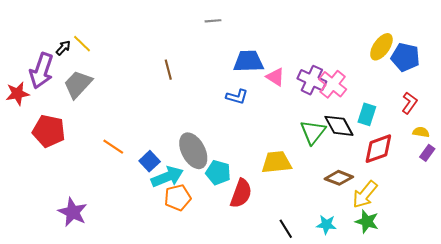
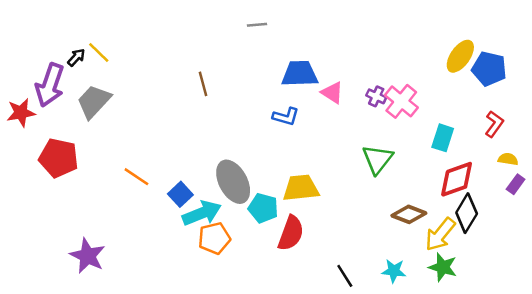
purple cross: (312, 80) -> (376, 96), size x0.6
black diamond: (339, 126) -> (467, 213), moved, turned 60
yellow trapezoid: (276, 162) -> (301, 188), moved

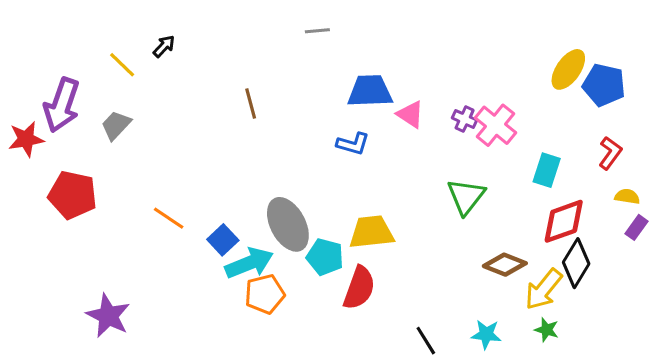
black arrow: (76, 57) -> (164, 46), moved
gray trapezoid: (94, 101) -> (116, 125), size x0.7
green star: (443, 267) -> (547, 330), size x0.7

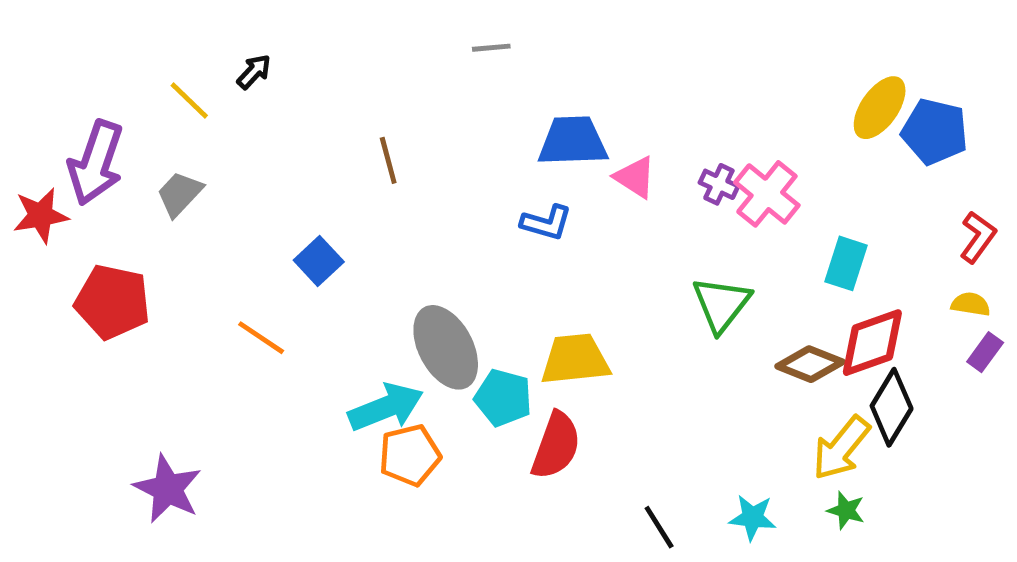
red L-shape: (610, 153) -> (978, 237), moved
blue square: (223, 240) -> (319, 261), moved
brown diamond: (505, 265) -> (810, 364), moved

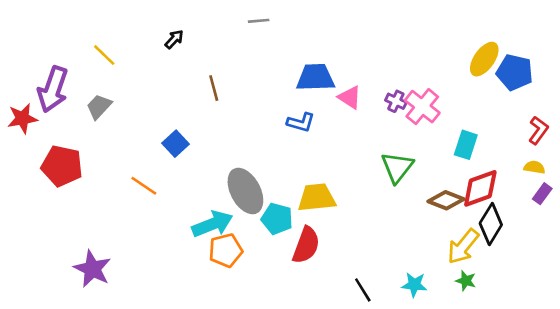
gray line: (491, 48) -> (259, 21), moved
black arrow: (254, 72) -> (174, 39), moved

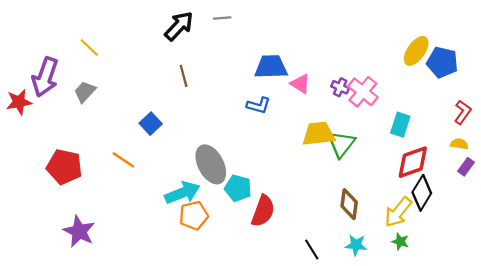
black arrow: (174, 39) -> (179, 26), moved, size x1.8
red pentagon: (62, 166) -> (64, 167), moved
yellow trapezoid: (317, 198) -> (319, 134), moved
brown diamond: (446, 200) -> (349, 204), moved, turned 76

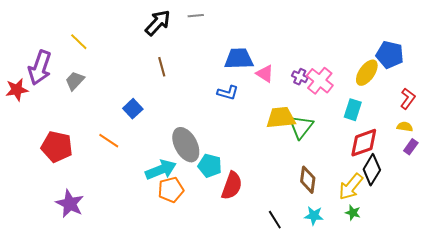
yellow ellipse: (416, 51) -> (367, 73), moved

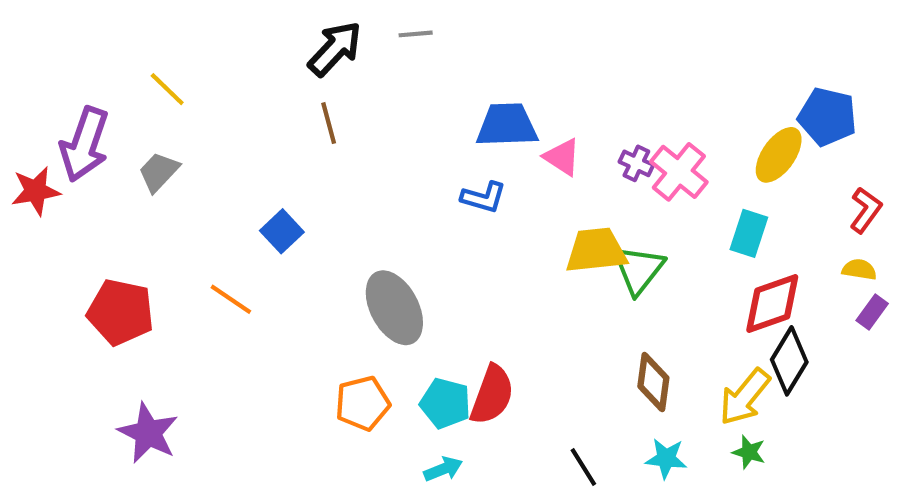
brown line: (162, 67) -> (329, 123), moved
cyan pentagon: (210, 166) -> (445, 403), moved
cyan arrow: (161, 170) -> (443, 469), moved, size x0.6

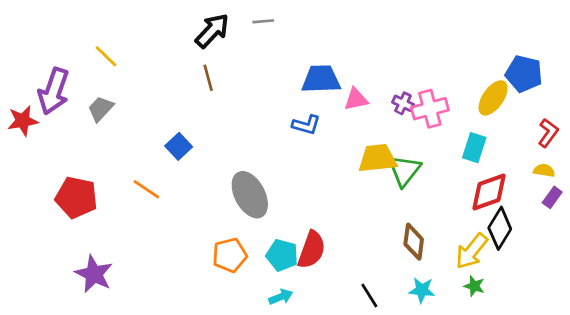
pink triangle: (562, 157) -> (356, 99), turned -45
pink cross: (679, 172) -> (430, 109), turned 36

